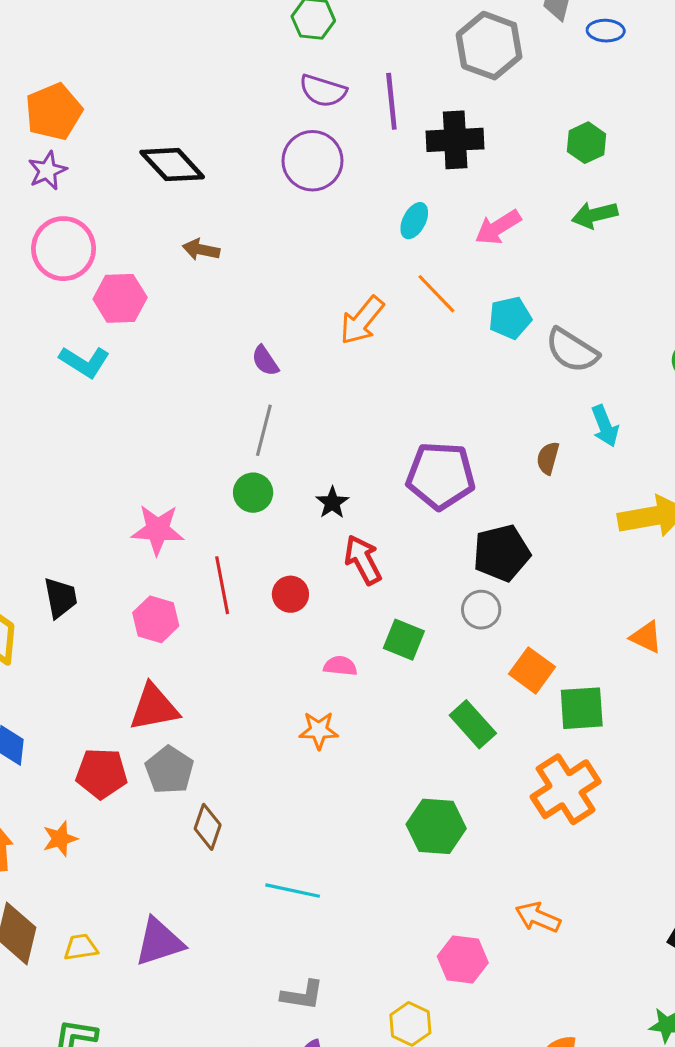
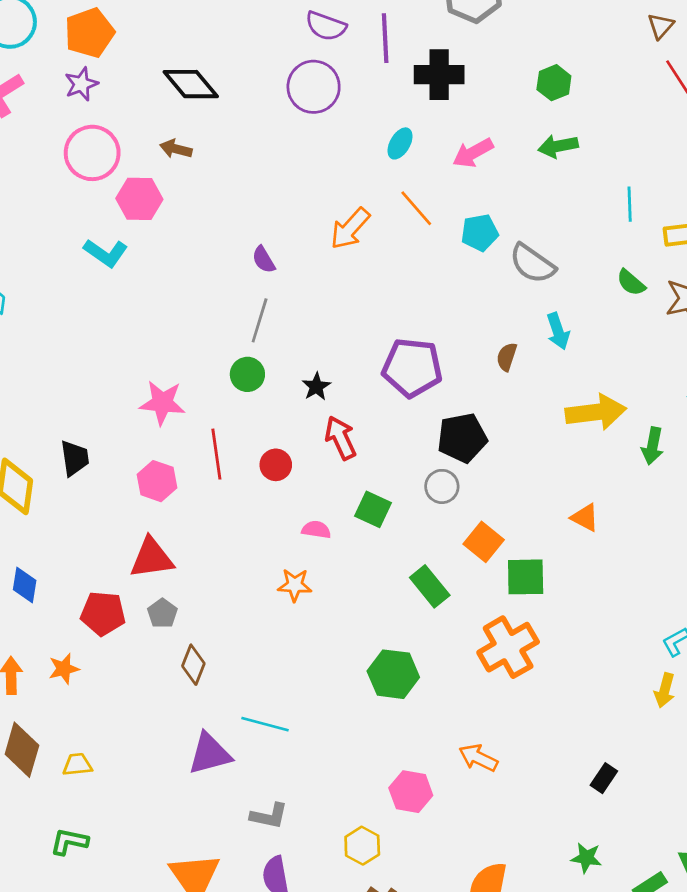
brown arrow: (201, 250) -> (176, 149), moved
gray pentagon: (169, 770) -> (162, 613), size x0.7
purple triangle: (159, 942) -> (210, 754), moved

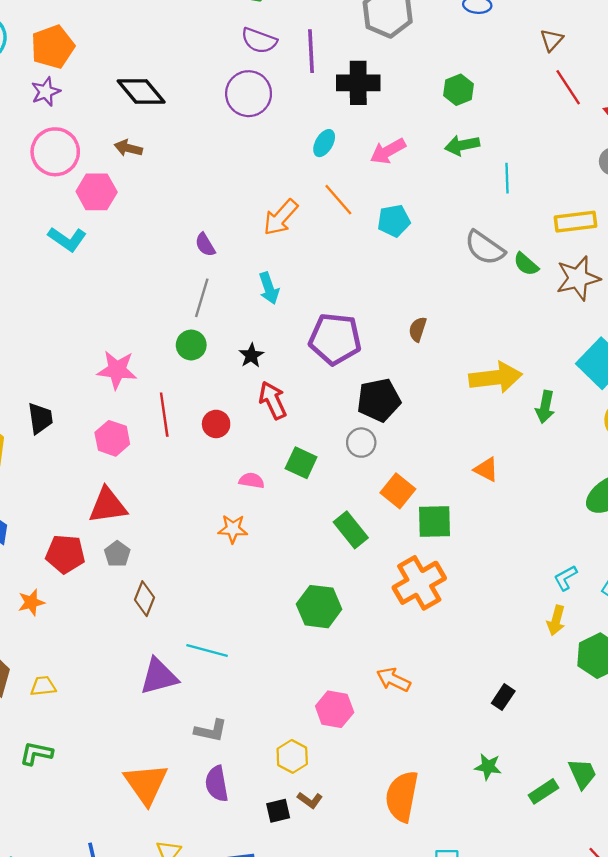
cyan line: (630, 204) -> (507, 178), moved
gray semicircle: (532, 264) -> (485, 248), moved
cyan arrow: (558, 331) -> (269, 288), moved

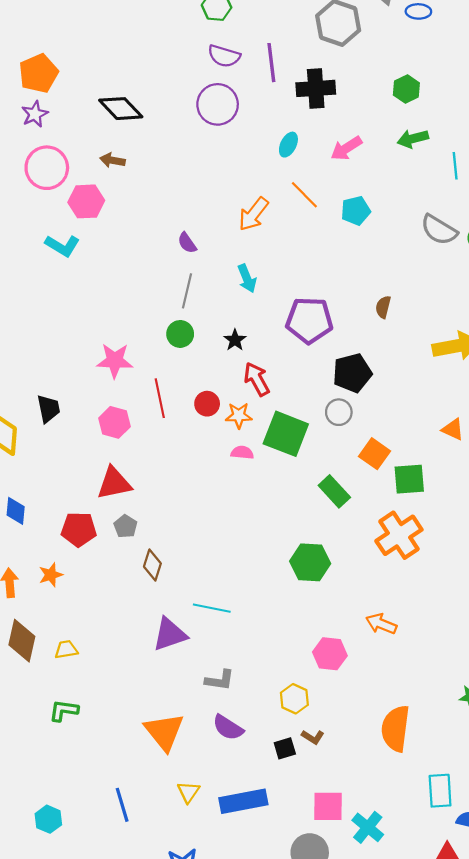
green square: (301, 463) -> (286, 434), size x1.6
orange star: (233, 529) -> (239, 415), moved
purple semicircle: (217, 784) -> (228, 728), turned -44

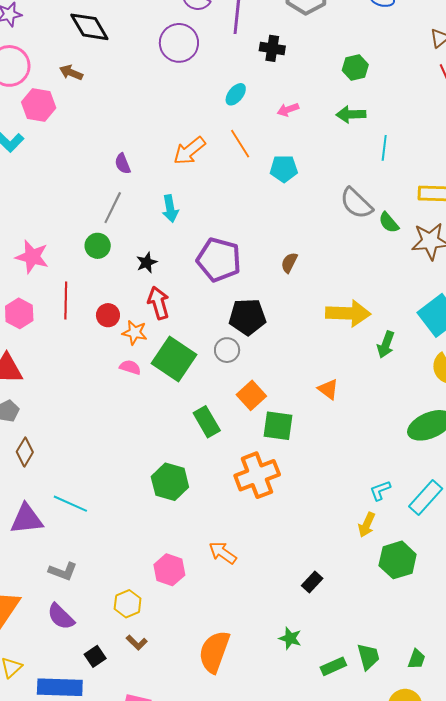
black cross: (316, 88) -> (272, 48), size x0.7
pink arrow: (346, 148) -> (288, 110), size x0.7
black square: (285, 748) -> (95, 656), moved, turned -30

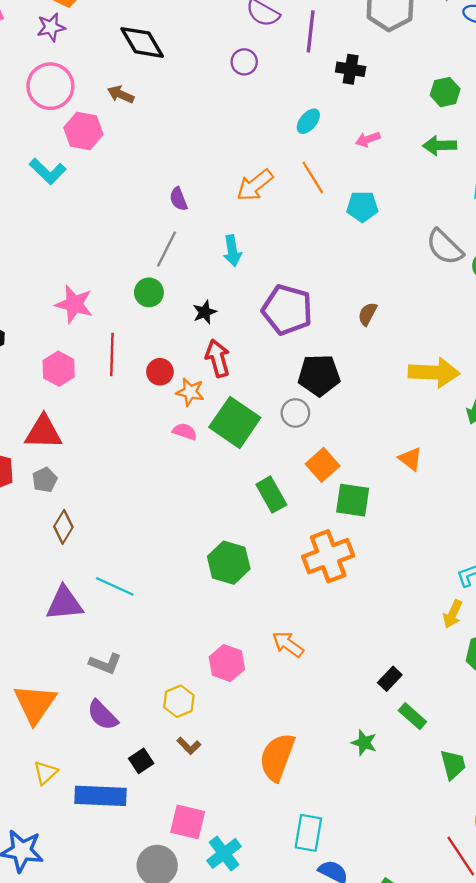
purple circle: (179, 43) -> (244, 62), size x0.6
green rectangle: (333, 666) -> (412, 716), moved, turned 65

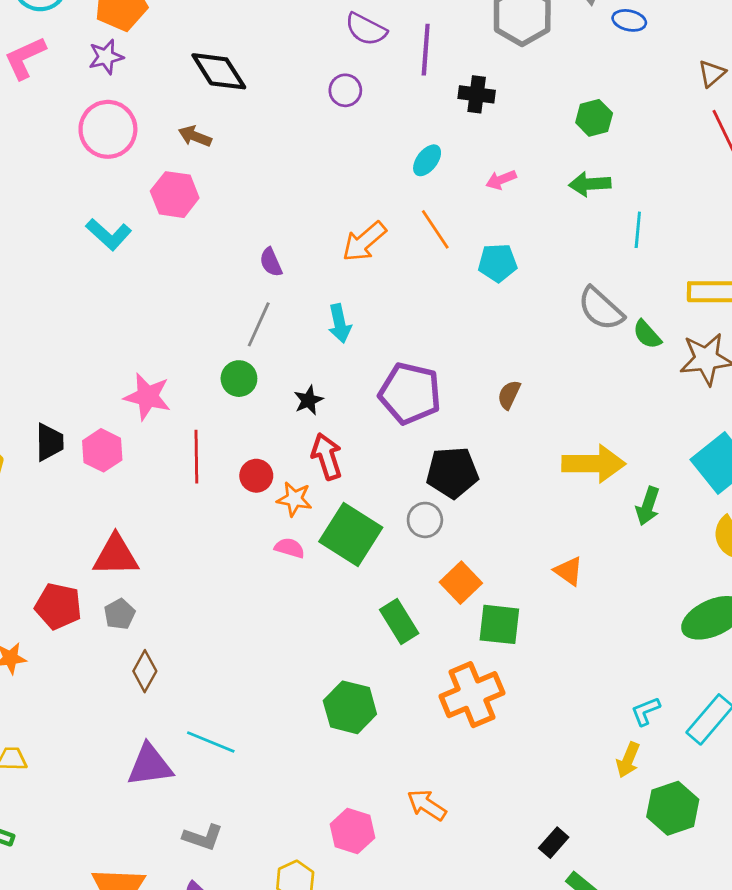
pink hexagon: (83, 131) -> (175, 195), moved
pink hexagon: (59, 369) -> (102, 450), moved

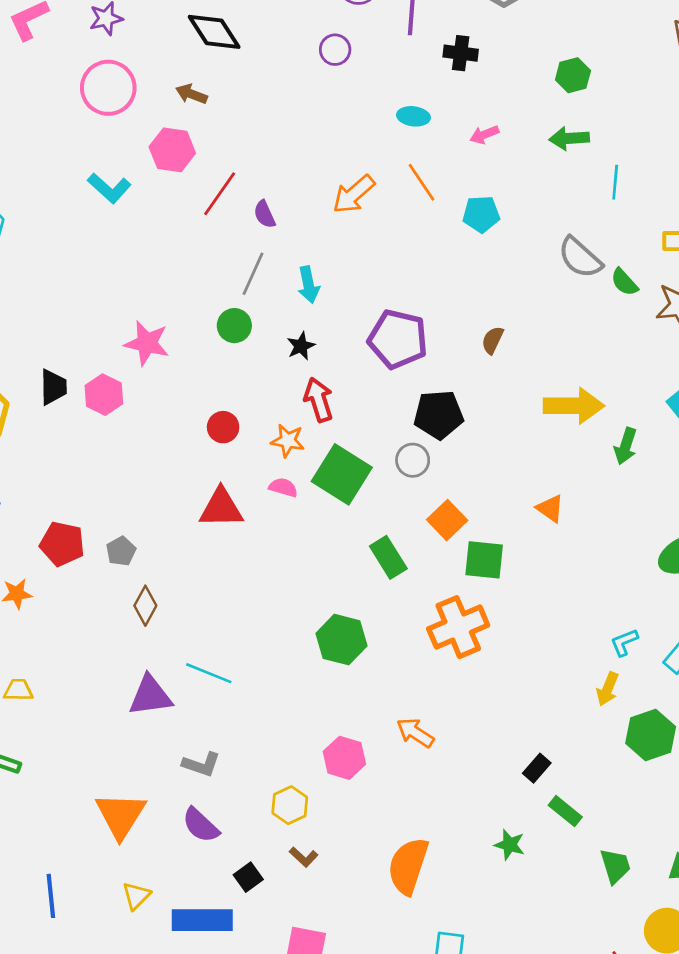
cyan ellipse: (427, 160) -> (413, 116), turned 60
cyan arrow: (340, 323) -> (309, 285), moved
red line: (196, 457) -> (220, 194), moved, turned 36
red circle: (256, 476) -> (223, 427), moved
red triangle: (116, 555) -> (221, 508), moved

